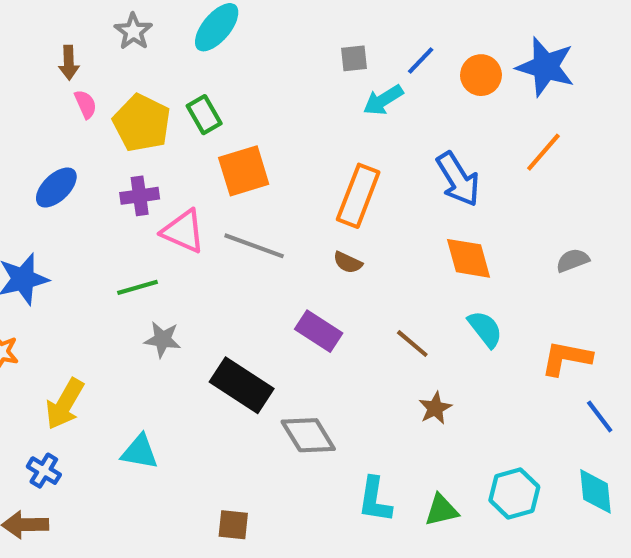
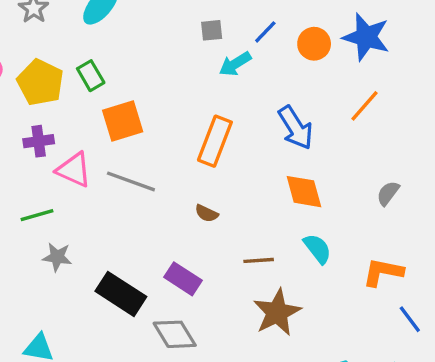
gray semicircle: (573, 260) -> (388, 193), turned -32
brown semicircle: (348, 262) -> (207, 213), moved
purple rectangle: (319, 331) -> (183, 279), moved
brown line: (412, 344) -> (259, 260), turned -44
brown star: (435, 408) -> (277, 312), size x1.8

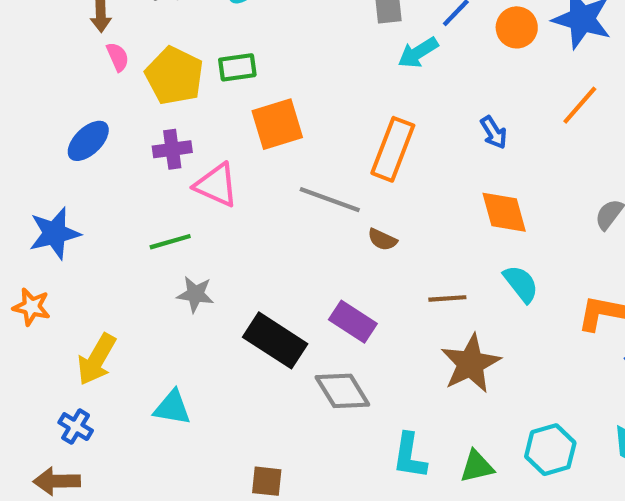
green rectangle: (91, 76) -> (237, 67), turned -68
blue arrow: (296, 128) -> (494, 132), size x0.6
gray line: (131, 181) -> (330, 200), moved

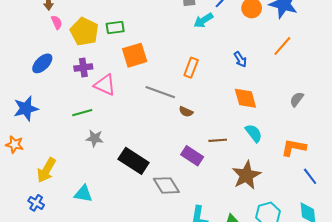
orange rectangle: (393, 149) -> (191, 68), size x0.7
purple rectangle: (353, 322) -> (192, 156), moved
brown star: (471, 364) -> (246, 175), moved

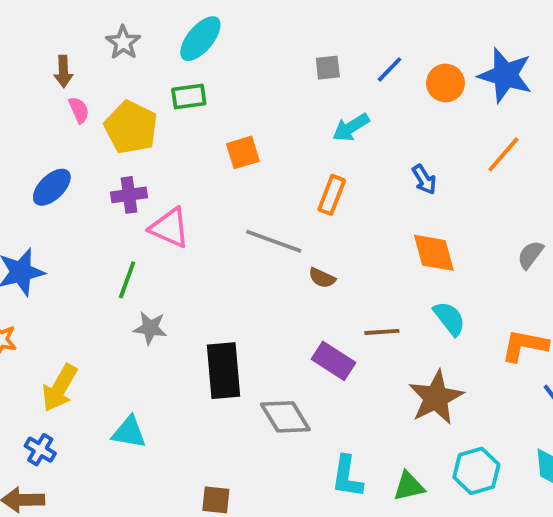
cyan arrow: (203, 20) -> (351, 127), moved
green rectangle: (115, 28) -> (189, 96), moved
orange square: (135, 55) -> (243, 152), moved, size x0.7
green line: (82, 113) -> (127, 280), turned -54
black rectangle: (134, 161) -> (224, 371), turned 52

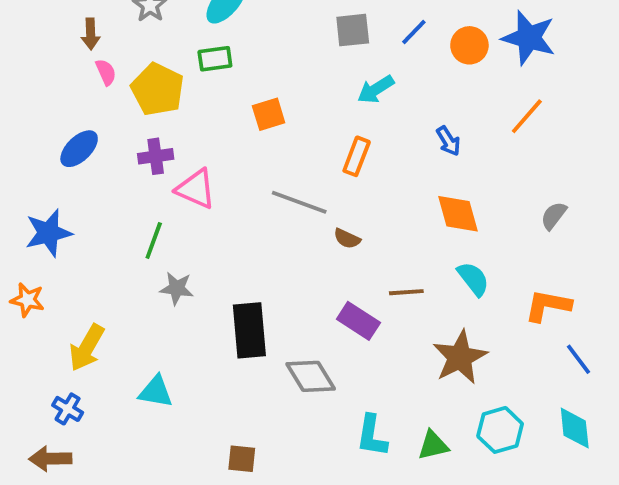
gray square: (328, 68) -> (353, 30), size x1.4

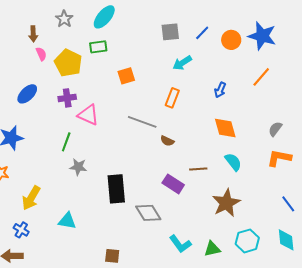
blue arrow: (448, 141) -> (220, 90), turned 56
orange L-shape: (548, 306) -> (279, 158), moved
cyan L-shape: (372, 436) -> (180, 244), turned -45

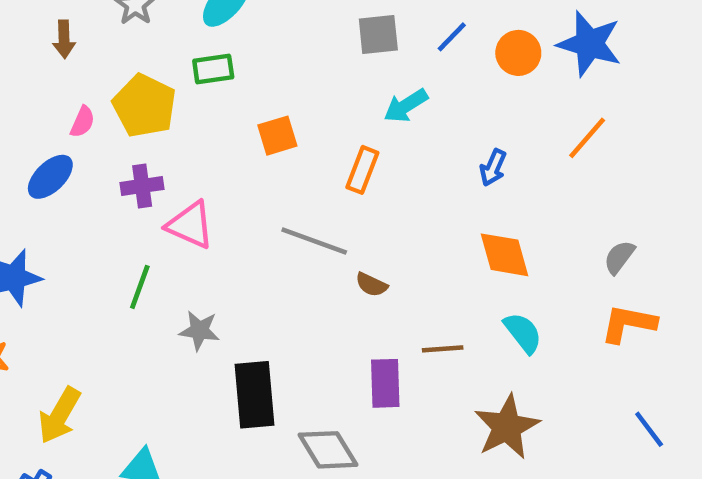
pink semicircle: (41, 54) -> (82, 122), moved, turned 48
orange rectangle: (172, 98) -> (362, 170), moved
gray star: (78, 167) -> (199, 331), moved
purple rectangle: (173, 184) -> (385, 383), turned 55

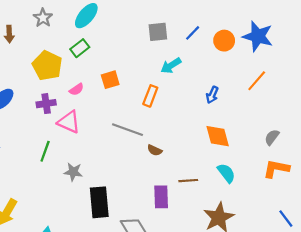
green rectangle: (213, 69) -> (80, 48), turned -30
pink semicircle: (82, 122) -> (77, 89), moved, turned 32

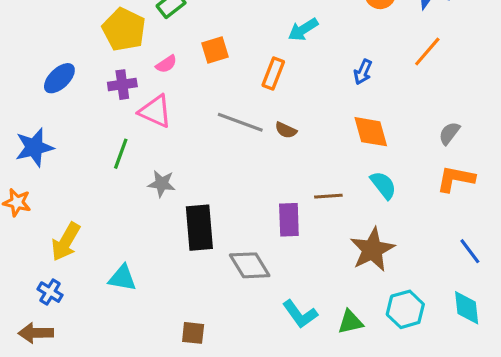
brown semicircle: (155, 150) -> (286, 130), moved

